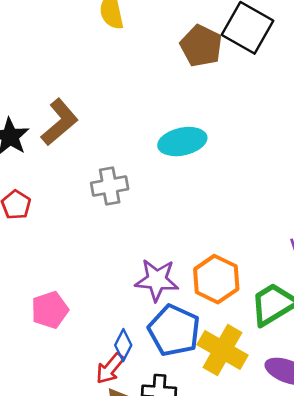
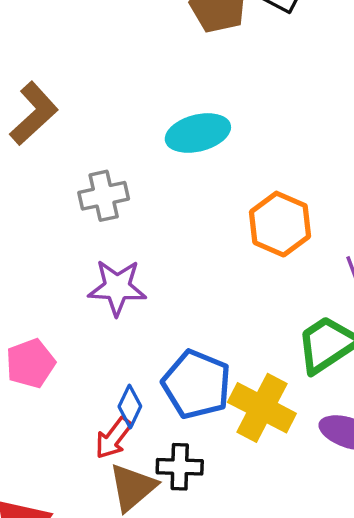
orange hexagon: (216, 279) -> (280, 224), moved
purple star: (157, 280) -> (117, 287), moved

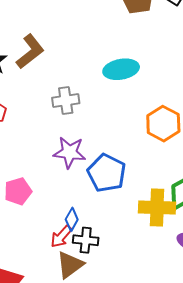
blue pentagon: (197, 384) -> (107, 173), moved
yellow cross: (262, 408) -> (157, 208), moved, turned -30
black cross: (180, 467) -> (86, 240), moved

